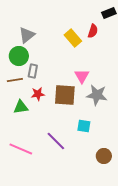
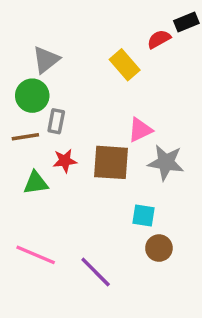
red semicircle: (93, 31) -> (159, 39), moved, turned -136
pink triangle: (82, 76) -> (140, 130), turned 35
purple line: (56, 141) -> (96, 272), moved
brown circle: (104, 156) -> (159, 248), moved

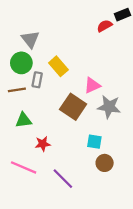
gray triangle: (46, 60) -> (30, 39), turned -30
yellow rectangle: (125, 65) -> (58, 66), moved
red star: (65, 161) -> (43, 144), moved
brown square: (111, 162) -> (73, 107), turned 30

